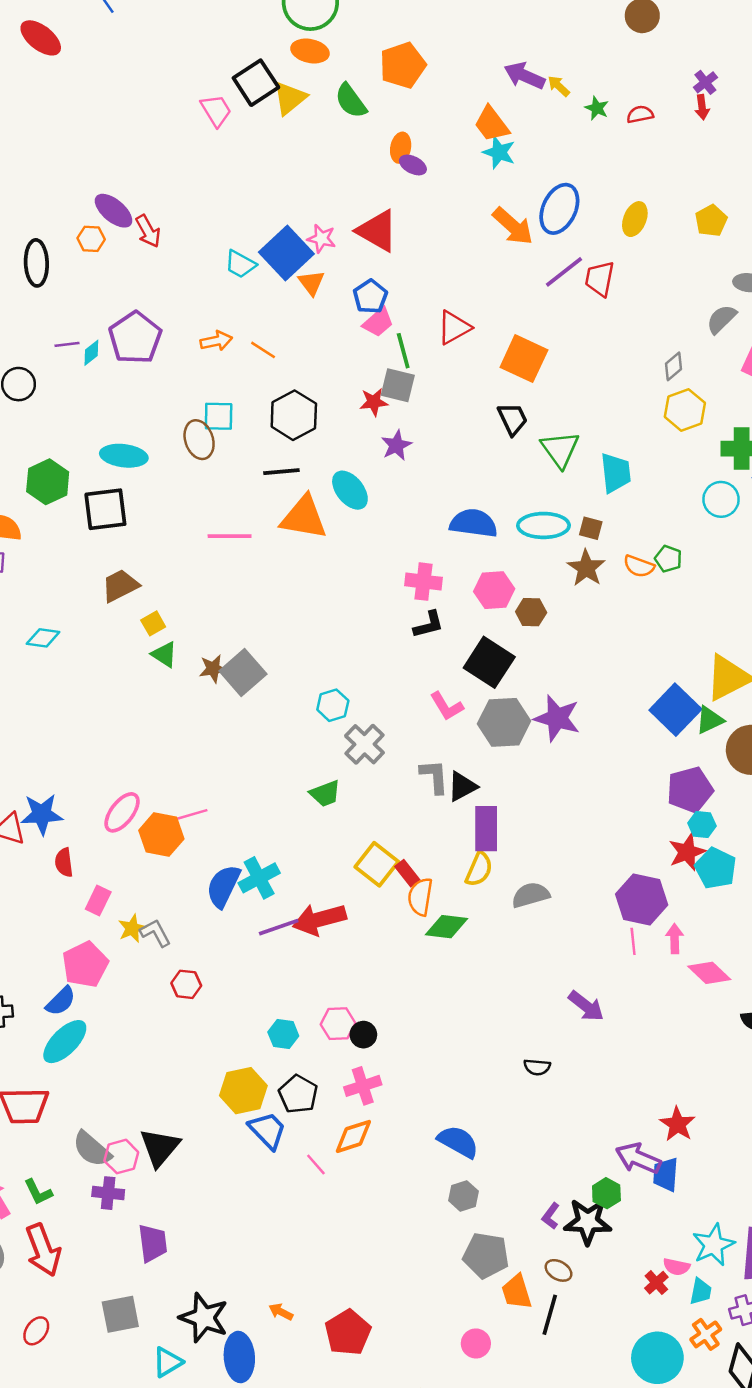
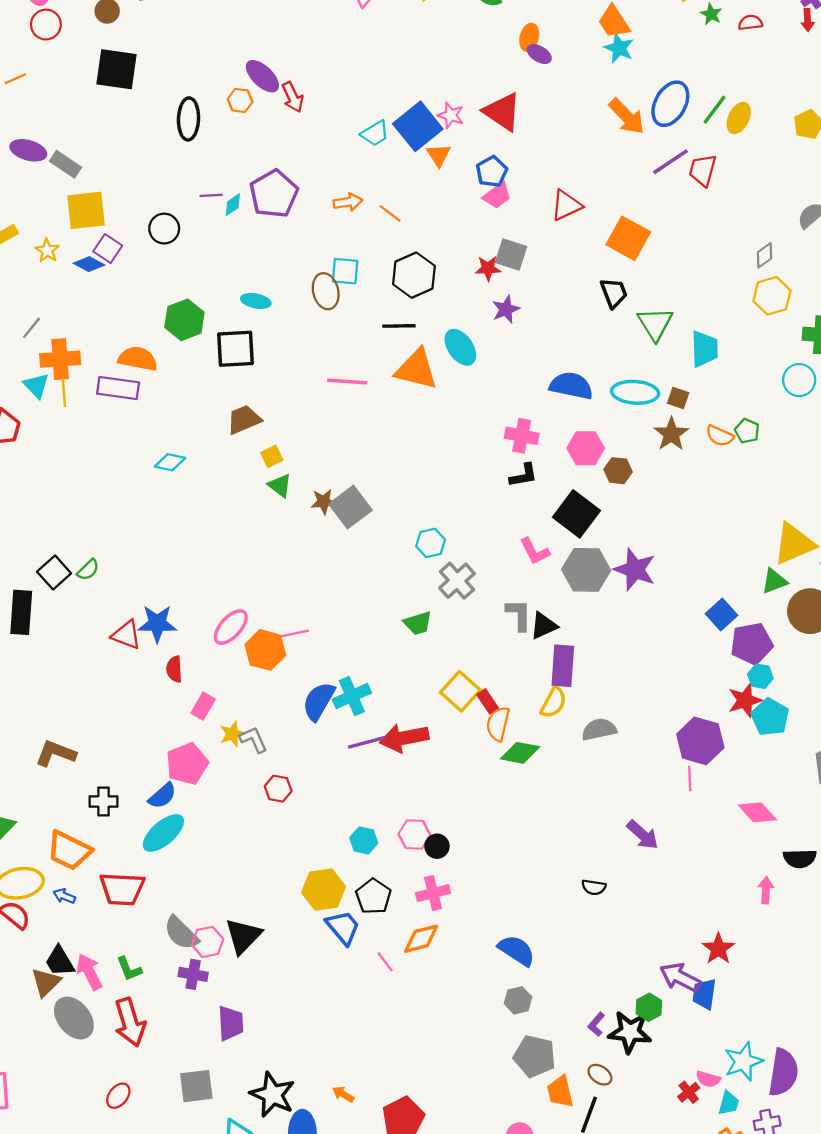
cyan trapezoid: (240, 264) -> (375, 133), turned -64
green line: (403, 351) -> (715, 110), moved, turned 48
cyan ellipse: (124, 456) -> (256, 301), size x0.7
blue square: (675, 710) -> (721, 614), moved, size x0.7
pink arrow: (675, 939) -> (766, 890), moved

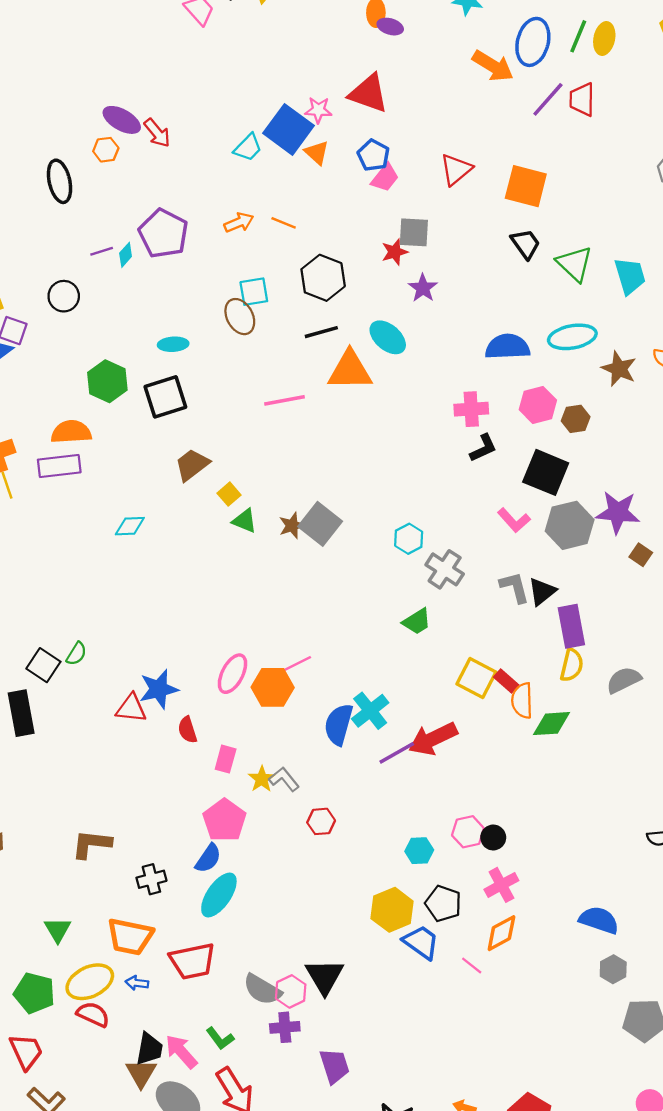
brown square: (678, 398) -> (641, 555), moved, turned 30
black trapezoid: (60, 961) -> (149, 1049), turned -124

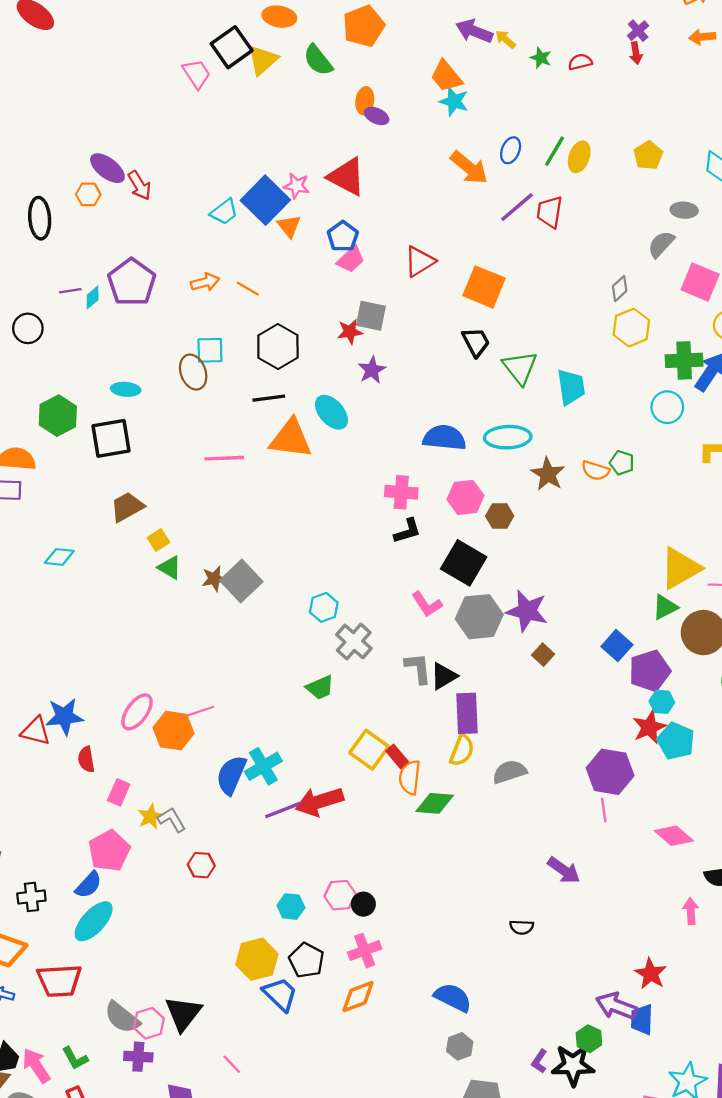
blue ellipse: (533, 42) -> (511, 150), size x0.6
pink line: (472, 965) -> (232, 1064), moved

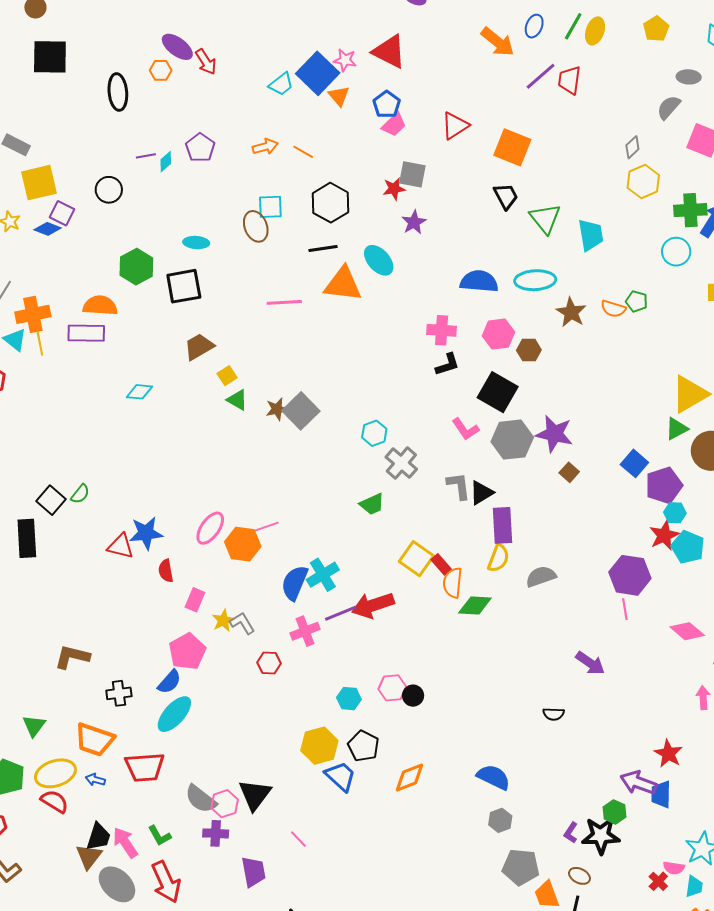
purple pentagon: (132, 282) -> (200, 148), size x0.7
pink cross: (365, 951) -> (305, 631), moved

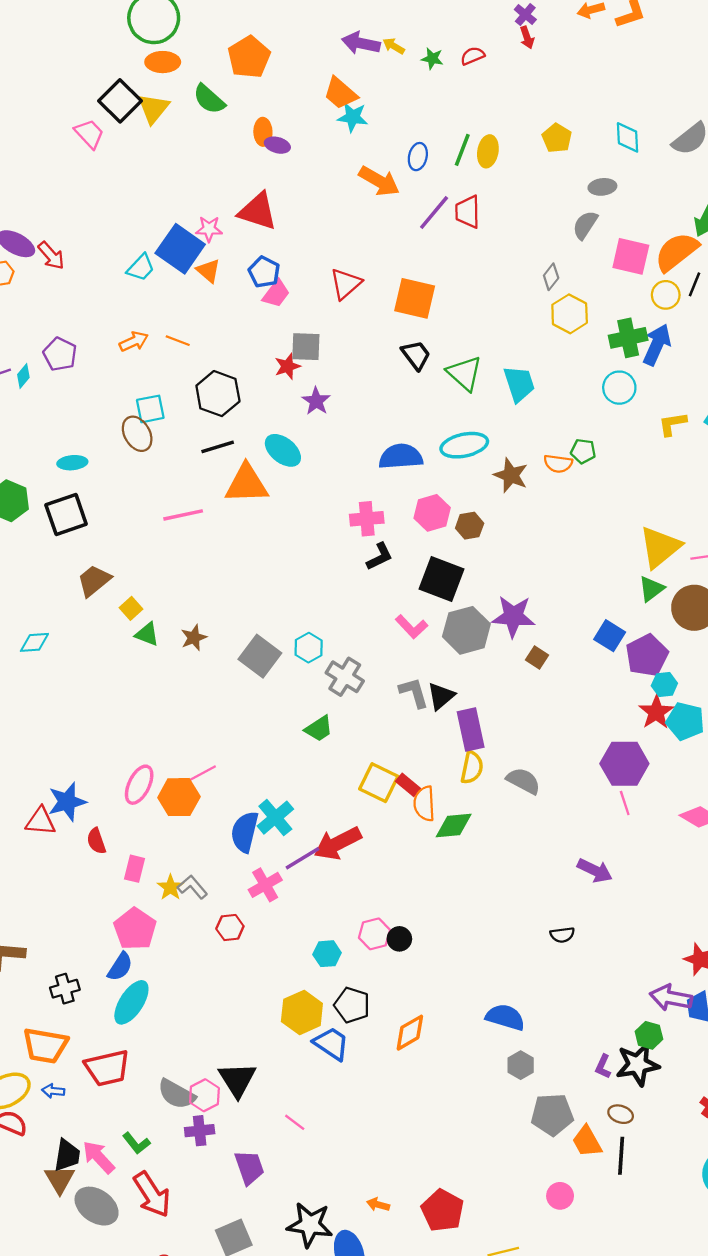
gray square: (301, 411) -> (260, 656), moved
gray semicircle: (541, 577) -> (523, 781), turned 56

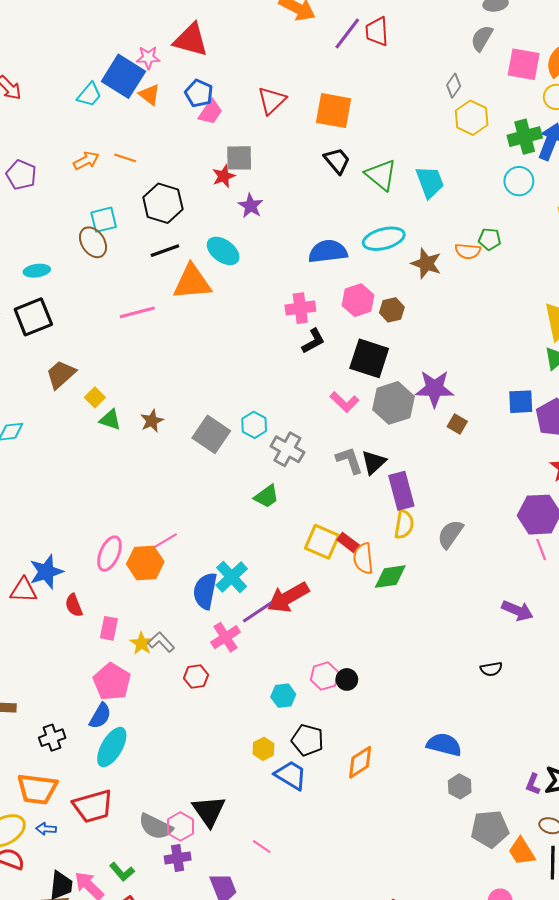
blue square: (610, 636) -> (521, 402), turned -32
gray semicircle: (523, 781) -> (450, 534), turned -80
yellow hexagon: (302, 1012) -> (263, 749), size x0.6

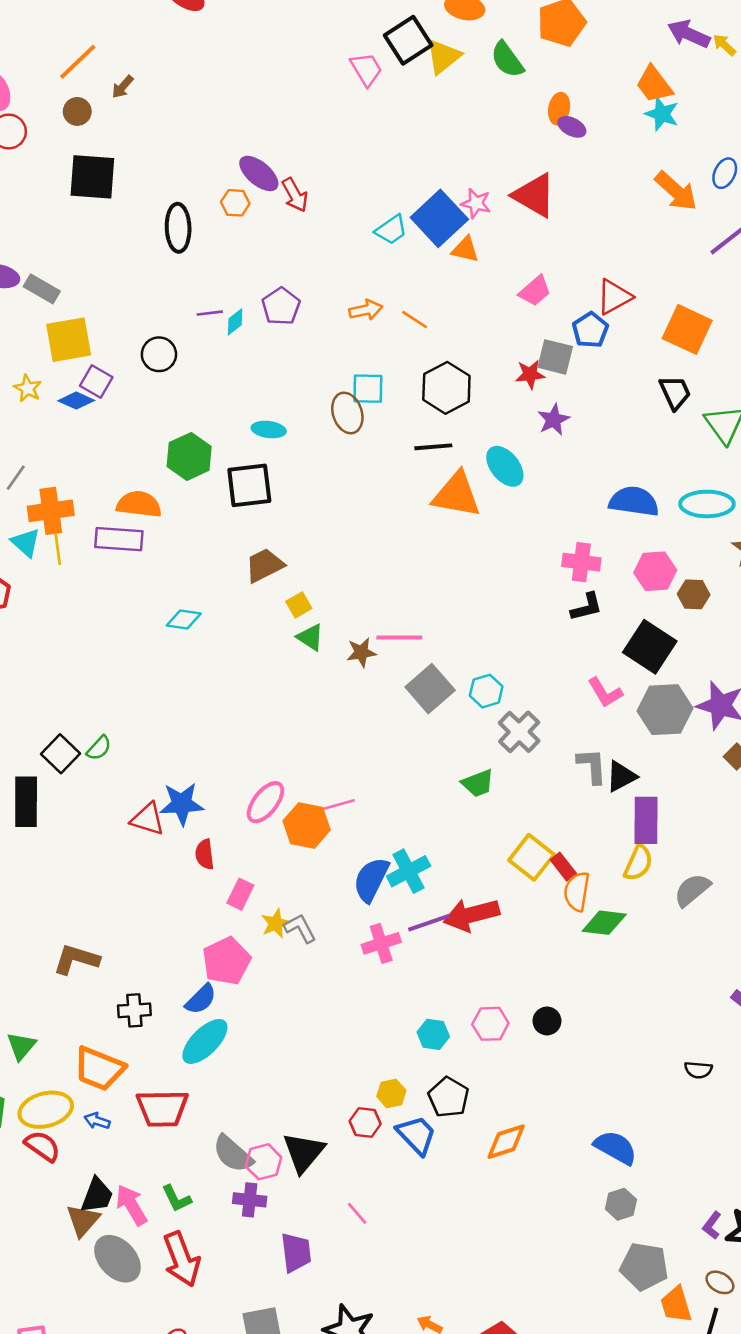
blue pentagon: (199, 93) -> (590, 330), moved
orange triangle: (149, 95) -> (465, 249), turned -40
pink line: (137, 312) -> (399, 637), moved
red hexagon: (196, 676) -> (365, 1123), moved
black circle: (347, 679) -> (547, 1021), moved

